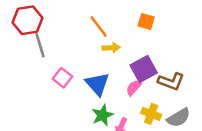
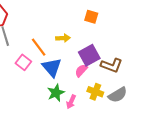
orange line: (99, 26) -> (39, 47), moved

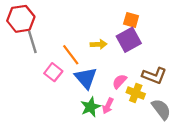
purple square: (89, 55) -> (129, 40), moved
yellow cross: (95, 92) -> (136, 93), moved
gray semicircle: (118, 95) -> (161, 109), turned -96
pink arrow: (71, 102) -> (108, 106), moved

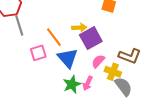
purple square: (129, 40) -> (91, 38), moved
pink square: (53, 72) -> (38, 53), turned 35
gray semicircle: (161, 109) -> (123, 86), moved

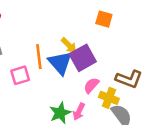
yellow arrow: (79, 28) -> (69, 45), turned 48
orange line: (54, 37) -> (39, 57), turned 30
blue triangle: (68, 58) -> (60, 63), moved

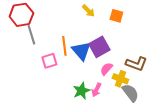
yellow arrow: (69, 45) -> (88, 11), moved

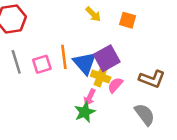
gray line: (31, 35) -> (16, 62), moved
pink square: (49, 61) -> (42, 64), moved
yellow cross: (120, 79) -> (101, 77), moved
pink arrow: (96, 90) -> (90, 97), moved

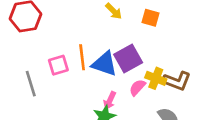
gray line: (16, 62) -> (31, 84), moved
blue triangle: (85, 63) -> (104, 64), turned -30
yellow cross: (101, 77) -> (156, 78), moved

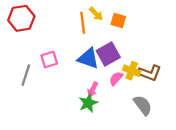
orange square: (151, 18) -> (118, 21), moved
orange line: (82, 57) -> (83, 23), moved
gray line: (31, 84) -> (26, 75), turned 35

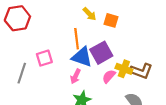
orange line: (83, 23) -> (77, 39), moved
pink arrow: (93, 90) -> (76, 76), moved

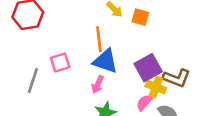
purple square: (101, 53) -> (148, 68), moved
yellow cross: (124, 69) -> (156, 87), moved
pink semicircle: (109, 76) -> (144, 103), moved

